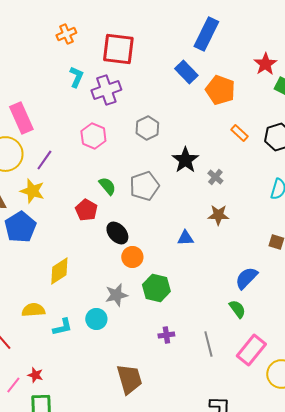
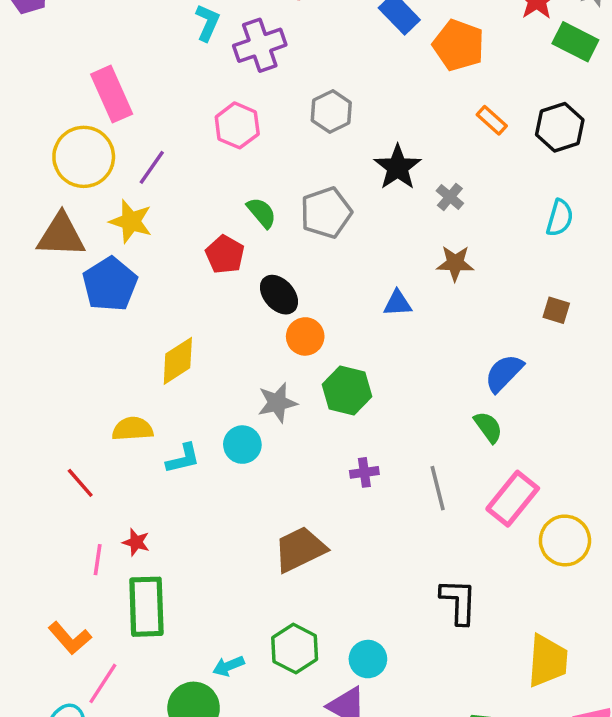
brown trapezoid: (129, 379) -> (300, 549), turned -100
pink line: (13, 385) -> (98, 560), turned -30

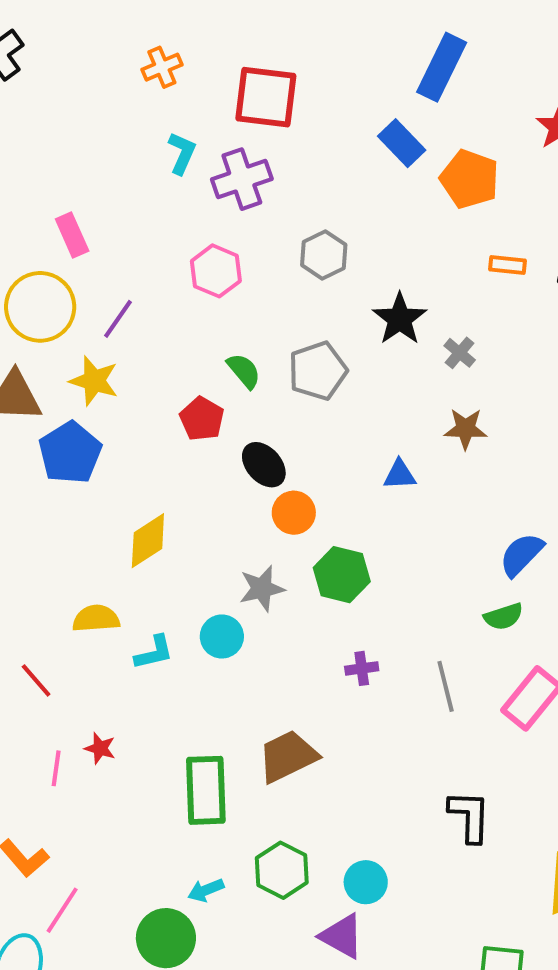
pink rectangle: (112, 94) -> (72, 235), size x0.7
orange rectangle: (492, 120) -> (508, 265), turned -36
green semicircle: (488, 427) -> (504, 617), turned 108
green rectangle: (146, 607) -> (206, 790), moved

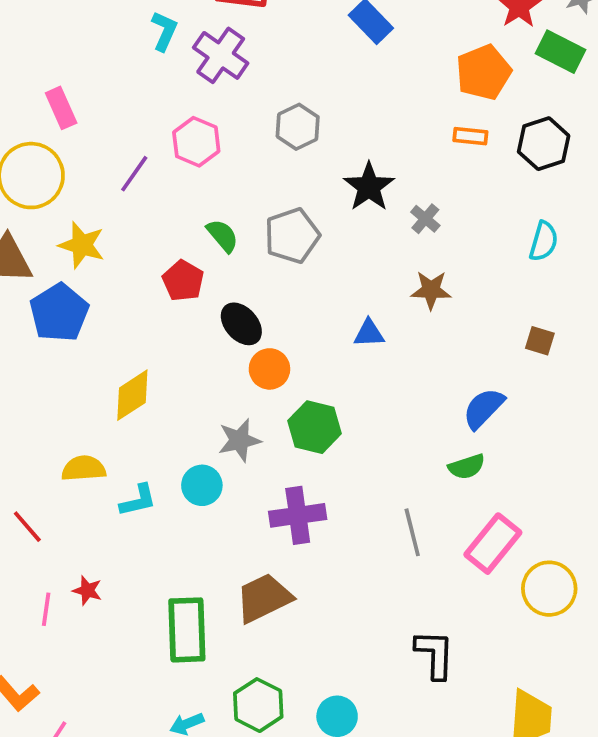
purple cross: (242, 179) -> (221, 55), turned -36
orange pentagon: (470, 179) -> (484, 72), moved, turned 30
purple line: (118, 319) -> (134, 174), moved
purple cross: (362, 668) -> (298, 515), moved, size x1.8

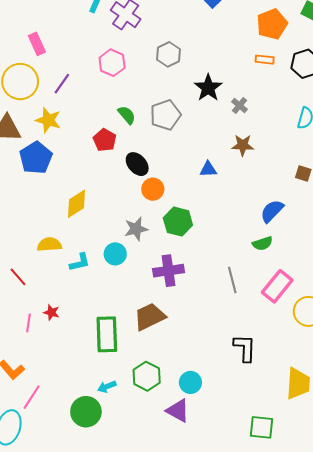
purple line: (134, 174) -> (62, 84), moved

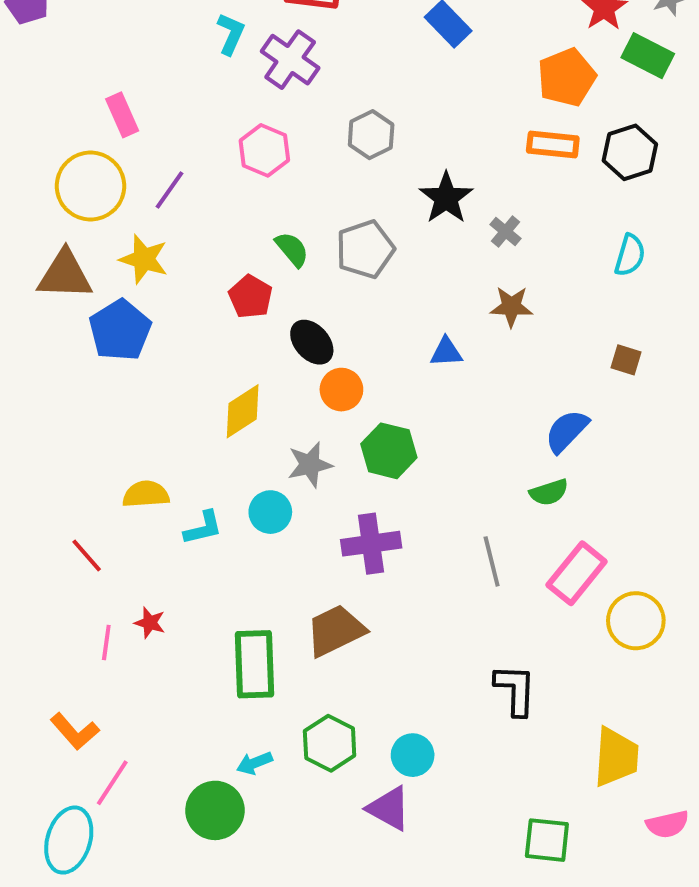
orange rectangle: (265, 60) -> (553, 145), size x1.4
yellow diamond: (77, 204) -> (243, 411), moved

